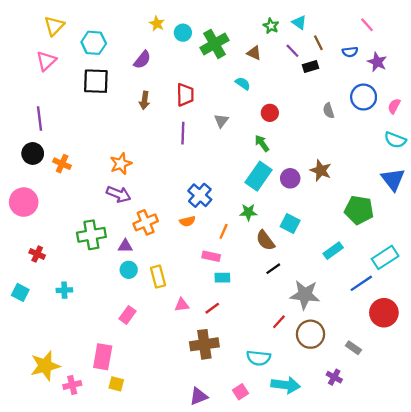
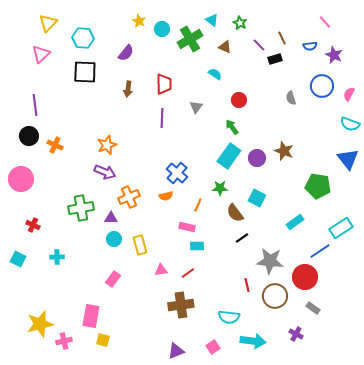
cyan triangle: (299, 22) -> (212, 20), moved
red circle: (384, 313) -> (305, 277), moved
red line: (279, 322) -> (247, 285), turned -56

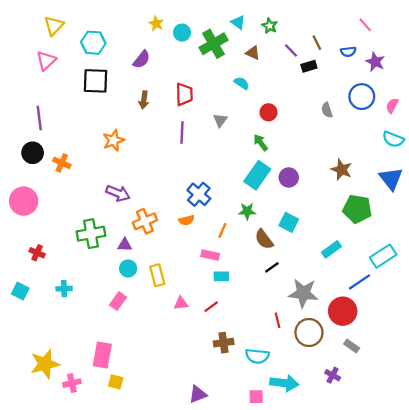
orange star: (107, 145) -> (113, 140), moved
brown star: (284, 151) -> (342, 170), moved
pink rectangle: (113, 279) -> (118, 301), moved
brown cross: (181, 305) -> (224, 343), moved, size x0.7
pink square: (213, 347) -> (256, 397), moved, turned 32

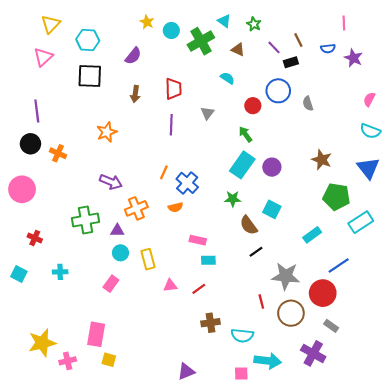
pink line: (365, 25) -> (344, 23), turned 40
blue circle: (362, 97) -> (278, 91), moved
orange line: (222, 230) -> (164, 172), moved
cyan rectangle: (383, 256) -> (361, 222), moved
purple cross: (333, 375) -> (313, 353), size x1.6

